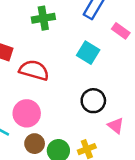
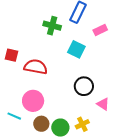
green cross: (43, 18) -> (52, 26), moved, turned 30
pink rectangle: (121, 31) -> (100, 30), turned -56

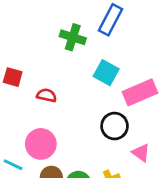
pink rectangle: (100, 30) -> (140, 92), moved, size x1.6
red semicircle: (36, 67) -> (47, 95), size x0.6

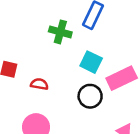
black circle: (115, 126) -> (90, 96), moved

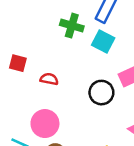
cyan square: (91, 62) -> (103, 41), moved

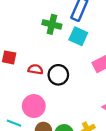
black circle: (101, 93) -> (58, 75), moved

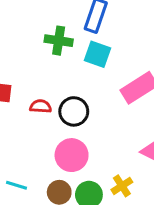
pink circle: (34, 106) -> (72, 155), moved

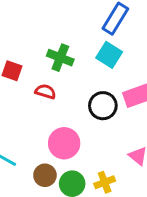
green cross: (59, 41) -> (60, 58), moved
black circle: (74, 111) -> (103, 106), moved

